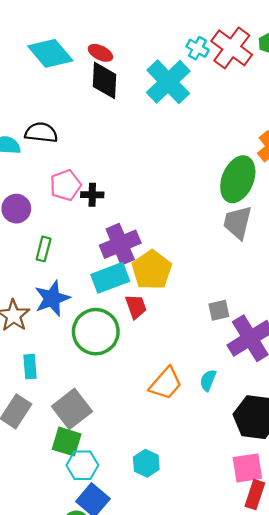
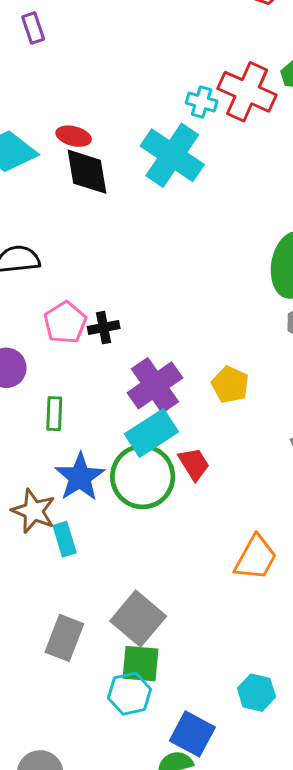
yellow pentagon: (152, 270) -> (230, 385), moved, size x0.7
green circle: (96, 332) -> (143, 477), moved
cyan rectangle: (30, 367) -> (65, 539), moved
cyan hexagon: (146, 463) -> (256, 693), moved
cyan hexagon: (82, 465) -> (130, 694), moved

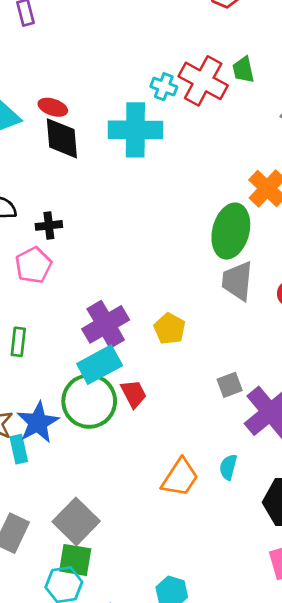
cyan cross: (172, 155) -> (135, 130), turned -38
black cross: (104, 328) -> (49, 225), moved
blue star: (80, 477) -> (38, 422), moved

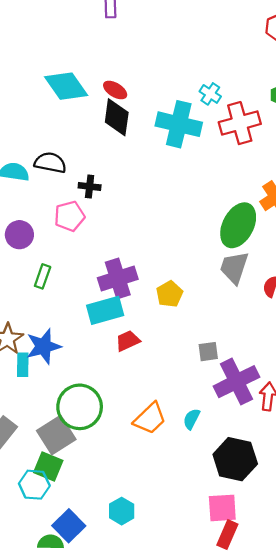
red cross: (203, 81) -> (240, 123), moved, turned 33
red trapezoid: (134, 394) -> (128, 341), turned -100
green circle: (89, 401) -> (80, 407), moved

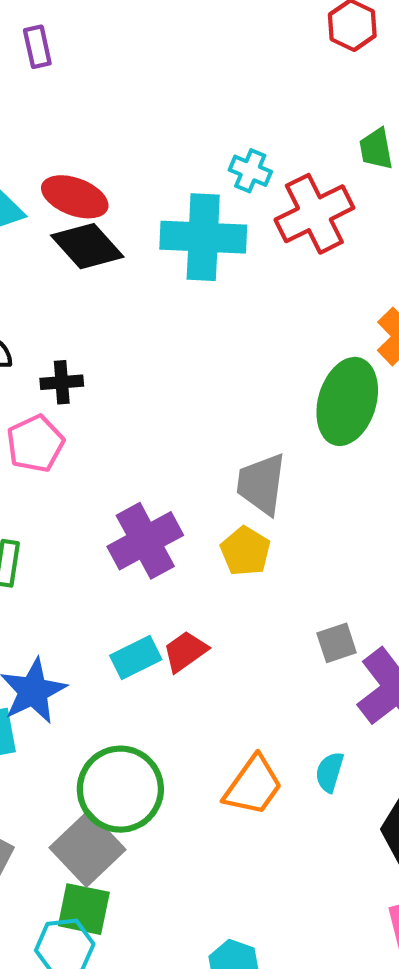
red ellipse: (115, 90) -> (75, 197), size x1.4
black diamond: (117, 117) -> (87, 246), turned -39
gray trapezoid: (234, 268) -> (261, 484), moved
cyan rectangle: (105, 310) -> (136, 658), moved, size x0.7

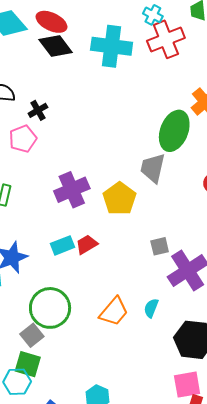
cyan cross: (250, 171) -> (153, 15), moved
black cross: (62, 382) -> (38, 110), turned -30
gray trapezoid: (261, 484) -> (153, 168), moved
yellow pentagon: (245, 551) -> (119, 199), size x1.4
gray square: (88, 849) -> (32, 335), size x0.7

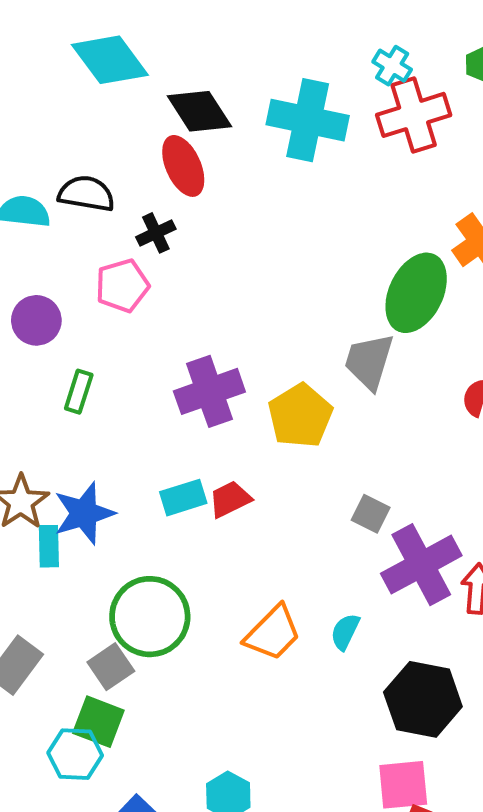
red ellipse: (51, 22) -> (183, 166), moved, turned 36
gray square: (160, 246) -> (371, 514), turned 36

